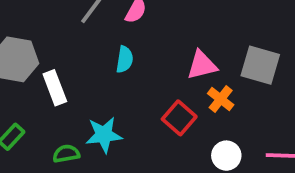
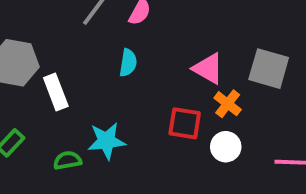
pink triangle: (202, 65) -> (208, 69), turned 44
red square: (179, 118) -> (185, 123), turned -32
white circle: (226, 156) -> (226, 147), moved

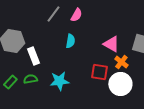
white circle: (226, 147) -> (120, 84), size x1.5
green semicircle: (67, 160) -> (30, 79), moved

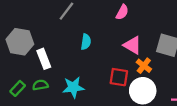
pink semicircle: (76, 15) -> (122, 12), moved

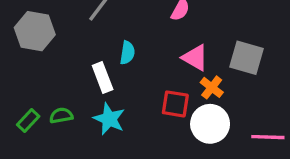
gray hexagon: (20, 42) -> (35, 31), moved
white rectangle: (44, 59) -> (103, 77), moved
cyan star: (73, 87) -> (109, 119), turned 30

